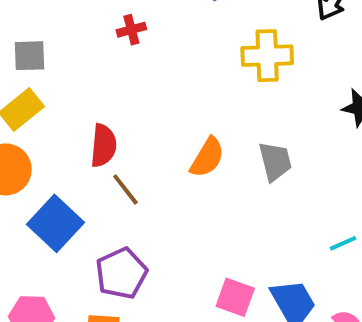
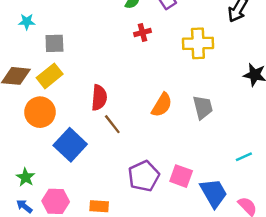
red cross: (131, 30) -> (143, 33), moved
purple pentagon: (121, 273) -> (144, 176), moved
pink square: (235, 297) -> (181, 176), moved

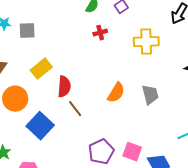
gray square: (54, 43) -> (27, 31), moved
yellow rectangle: (50, 76) -> (41, 69), moved

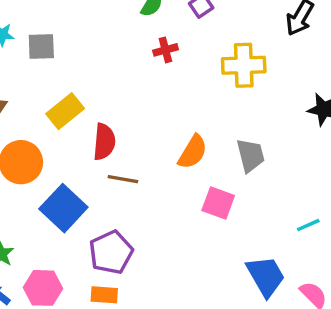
brown line: (75, 109) -> (123, 179), turned -42
purple pentagon: (101, 152) -> (111, 252), moved
pink square: (132, 152) -> (218, 203), moved

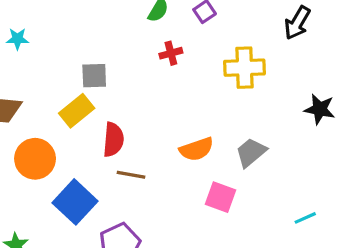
gray square: (41, 47) -> (94, 76), moved
orange semicircle: (193, 152) -> (197, 149), turned 40
gray trapezoid: (250, 155) -> (251, 152), turned -116

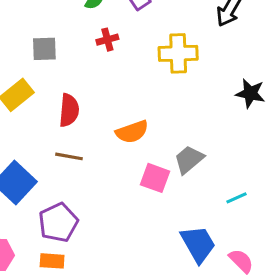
gray square: (94, 76) -> (44, 49), moved
red semicircle: (113, 140) -> (69, 110), moved
gray trapezoid: (251, 152) -> (189, 159), moved

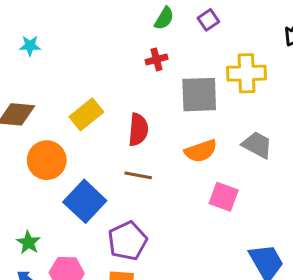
red cross: (107, 40) -> (157, 59), moved
gray square: (44, 49) -> (199, 95), moved, size x1.5
gray trapezoid: (189, 159) -> (257, 145), moved, turned 68

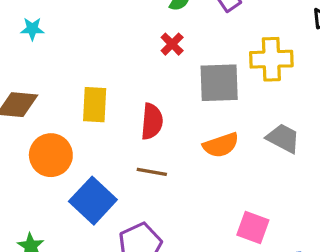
red cross: (157, 59) -> (172, 44), turned -30
yellow rectangle: (86, 114) -> (95, 105), turned -48
pink square: (224, 197) -> (253, 228), moved

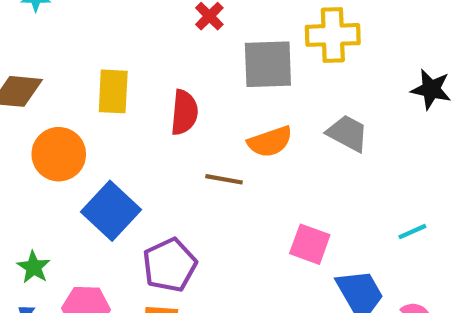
brown line: (152, 172) -> (224, 179), moved

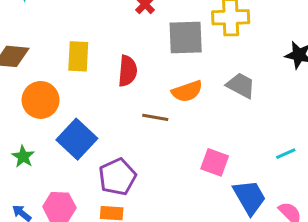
green star: (34, 267) -> (23, 157), moved

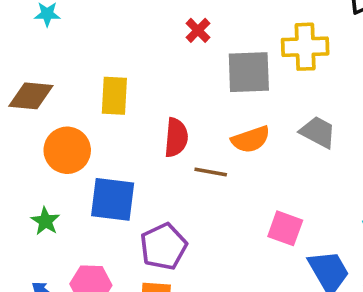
red semicircle: (128, 71) -> (176, 138), moved
blue square: (77, 139) -> (113, 199), turned -36

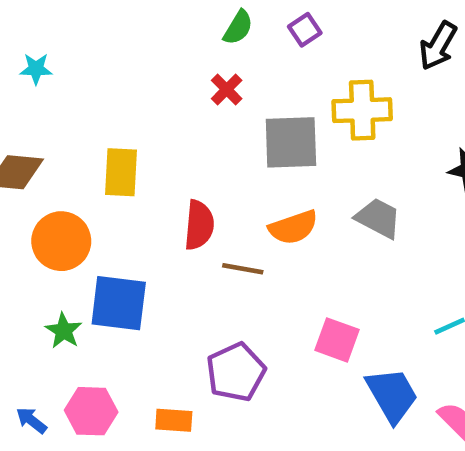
green star: (45, 221) -> (64, 331), moved
purple pentagon: (163, 247) -> (236, 372), moved

